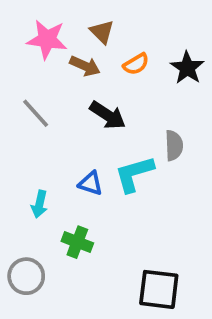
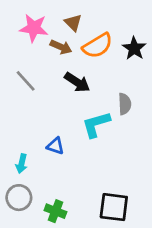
orange semicircle: (136, 64) -> (98, 46), size x1.6
blue triangle: (91, 183) -> (55, 146), moved
cyan arrow: (39, 204) -> (22, 164), moved
green cross: (77, 242) -> (55, 211), moved

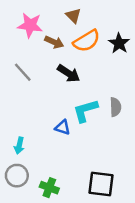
brown triangle: (73, 23) -> (73, 16), moved
gray semicircle: (125, 104) -> (115, 107), moved
blue triangle: (55, 146) -> (63, 127), moved

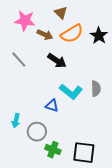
cyan L-shape: (85, 111) -> (71, 92), turned -125
gray circle: (17, 176) -> (37, 132), moved
green cross: (49, 188) -> (53, 150), moved

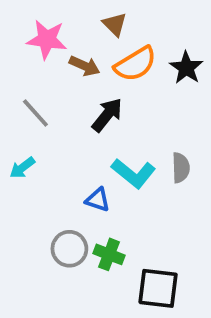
black arrow: (57, 61) -> (107, 115), turned -84
cyan arrow: (16, 121) -> (22, 168), moved, turned 40
green cross: (53, 150) -> (109, 254), moved

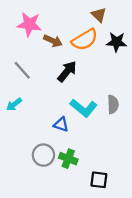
brown triangle: (115, 24) -> (99, 15), moved
black star: (186, 68) -> (117, 42), turned -30
black square: (158, 288) -> (99, 180), size x0.7

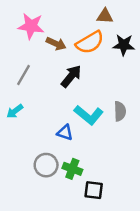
brown triangle: (99, 15) -> (105, 16), turned -42
gray line: (22, 70) -> (24, 75), turned 72
black square: (99, 180) -> (94, 190), moved

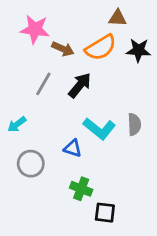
gray line: (24, 75) -> (43, 84), moved
gray circle: (46, 165) -> (31, 164), moved

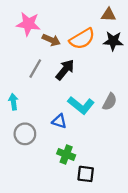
brown triangle: (117, 18) -> (109, 15), moved
cyan arrow: (17, 124) -> (13, 102), turned 119
gray semicircle: (134, 124) -> (110, 102), turned 30

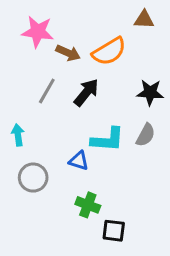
black star: (113, 41) -> (150, 92), moved
cyan L-shape: (81, 105) -> (108, 140), turned -35

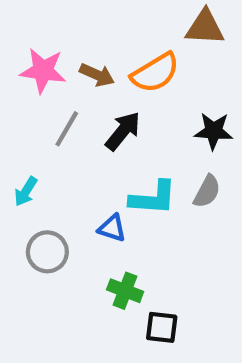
brown triangle: (144, 20) -> (205, 27), size x1.4
pink star: (38, 32) -> (43, 71), moved
cyan arrow: (18, 135) -> (26, 191), turned -140

